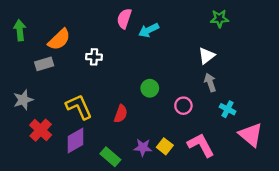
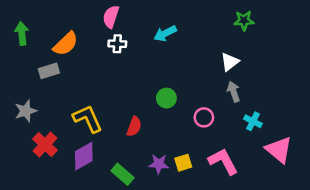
pink semicircle: (124, 19) -> (111, 17), moved
white cross: (94, 57) -> (117, 44), moved
yellow square: (165, 146) -> (183, 163), turned 35

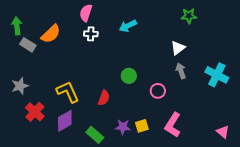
gray rectangle: (49, 71) -> (28, 45), moved, turned 49
cyan cross: (253, 121) -> (217, 75), moved, size x1.6
pink triangle: (279, 150) -> (223, 132), moved, size x0.6
pink L-shape: (223, 161) -> (173, 125), turned -120

